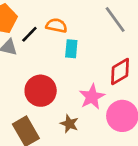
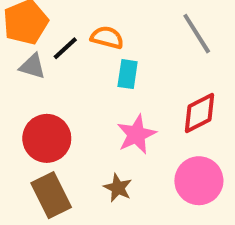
red circle: (41, 91) -> (47, 138), moved
pink star: (92, 97) -> (136, 134), moved

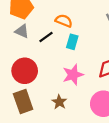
black line: (65, 48) -> (46, 37), moved

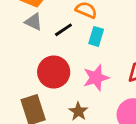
red circle: (25, 71) -> (54, 72), moved

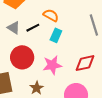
gray triangle: (34, 22) -> (14, 28), moved

